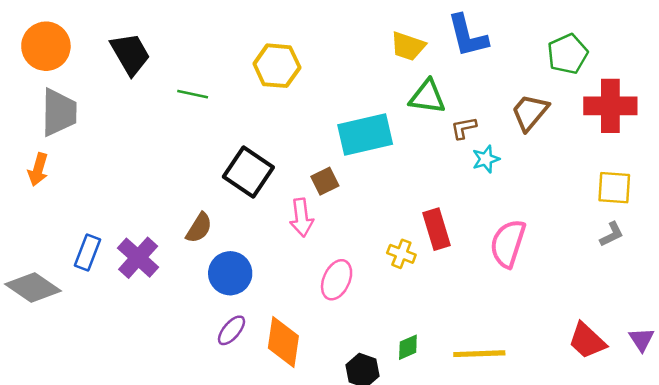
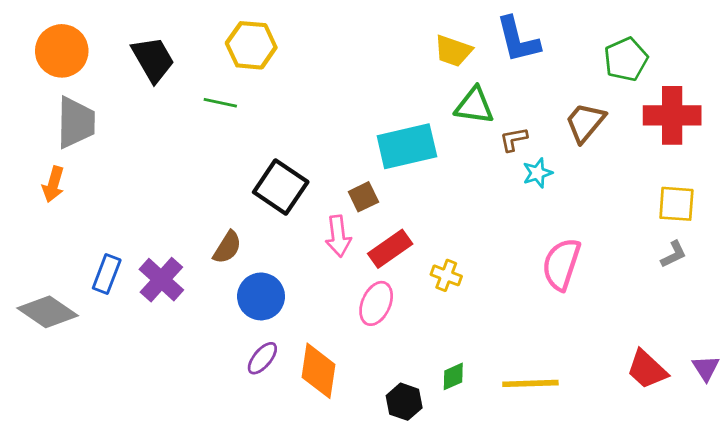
yellow hexagon: (277, 66) -> (251, 45), moved
red rectangle: (436, 229) -> (390, 249), moved, turned 72

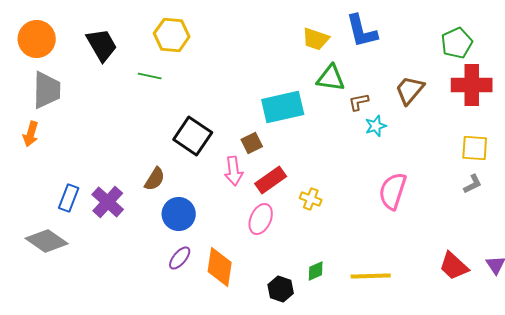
green pentagon: (626, 59) -> (457, 43), moved
gray diamond: (48, 312) -> (47, 241), moved

